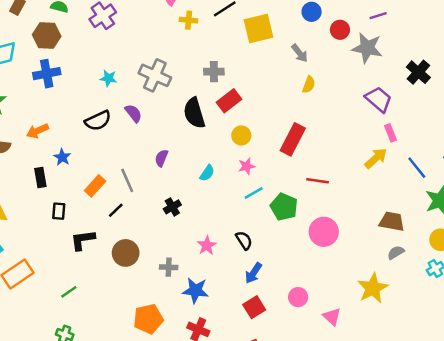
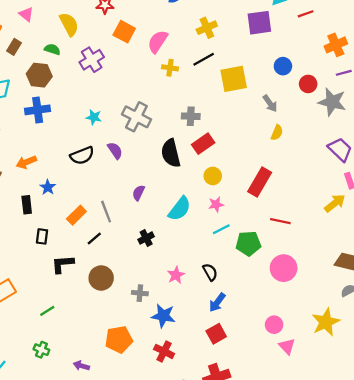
cyan semicircle: (207, 173) -> (180, 209), size x1.6
green pentagon: (284, 207) -> (248, 243), turned -30
pink circle: (298, 297) -> (274, 325), moved

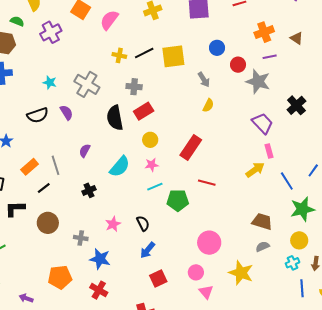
black line: (204, 59) -> (144, 53), moved
yellow cross: (170, 68) -> (119, 55), moved
pink circle: (284, 268) -> (209, 243), moved
yellow star: (326, 322) -> (241, 273), turned -30
red square: (216, 334) -> (158, 279), moved

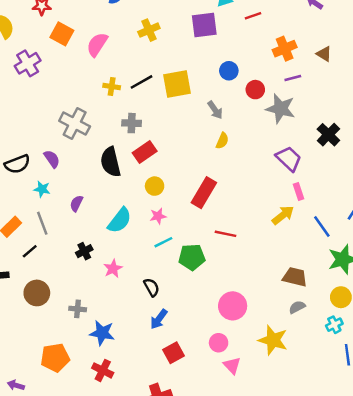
cyan star: (50, 82) -> (42, 189), moved
pink star: (113, 224) -> (113, 269), moved

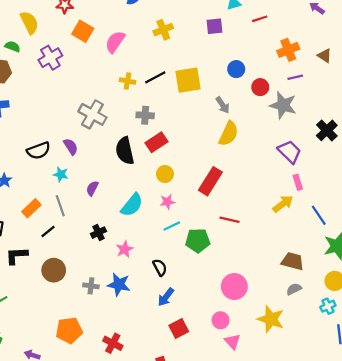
purple square: (204, 25) -> (214, 26), size x0.7
yellow semicircle: (222, 141) -> (229, 134), size x1.6
blue star: (102, 333) -> (119, 285), moved

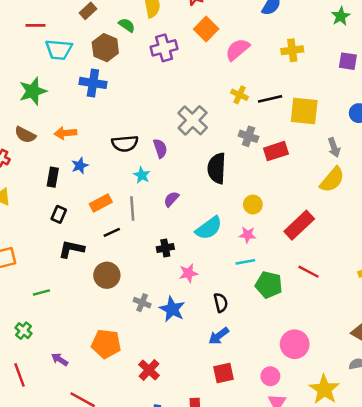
red rectangle: (157, 142) -> (276, 151), moved

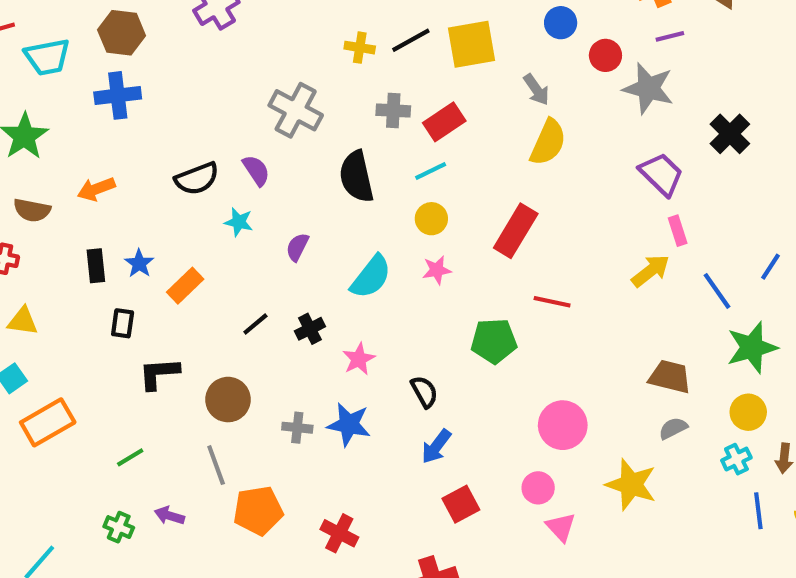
blue star: (80, 166) -> (139, 263), moved
gray line: (132, 208) -> (216, 465), moved
black line: (112, 232) -> (255, 324), moved
cyan line: (245, 262) -> (431, 171), moved
purple arrow: (60, 359) -> (169, 516), moved

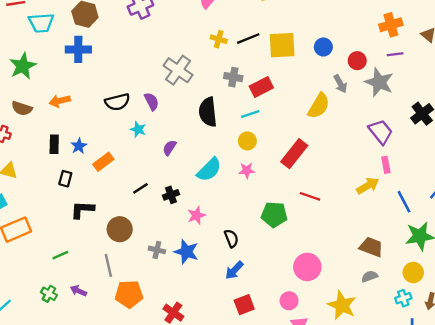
blue circle: (561, 23) -> (323, 47), moved
gray arrow: (536, 90) -> (340, 84), moved

